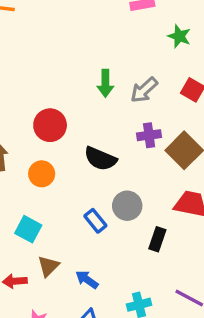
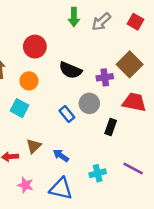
purple cross: (149, 135) -> (105, 77), moved
cyan square: (28, 229) -> (19, 108), moved

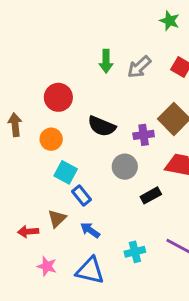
cyan square: (19, 108) -> (66, 172), moved
blue rectangle: (67, 114) -> (81, 195), moved
black rectangle: (111, 127) -> (151, 195), turned 42

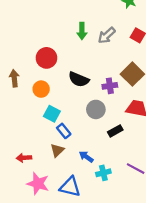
brown triangle: (57, 219) -> (57, 150), moved
blue arrow: (90, 230) -> (86, 157), moved
pink star: (47, 266) -> (38, 184), size x1.5

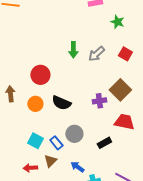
black semicircle: (79, 79) -> (61, 103), moved
gray circle: (96, 109) -> (74, 134), moved
cyan square: (52, 114) -> (35, 141), moved
red arrow: (24, 158) -> (30, 168), moved

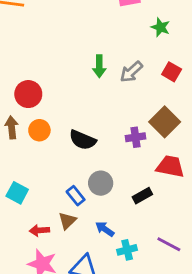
red circle: (40, 75) -> (28, 94), moved
orange circle: (35, 104) -> (39, 130), moved
cyan square: (35, 141) -> (17, 193), moved

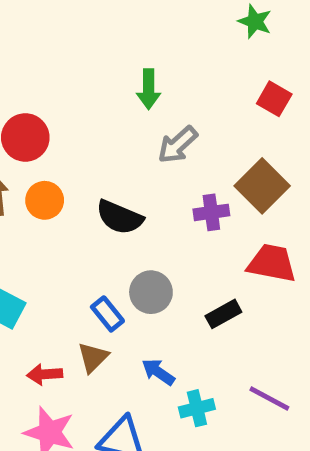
gray arrow: (131, 72) -> (178, 145), moved

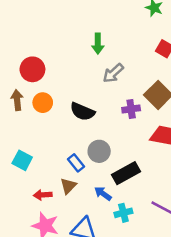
black rectangle: (223, 314) -> (126, 173), moved, size x1.5

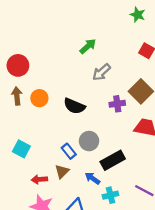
green arrow: (98, 44) -> (88, 46), turned -132
red circle: (32, 69) -> (18, 65), moved

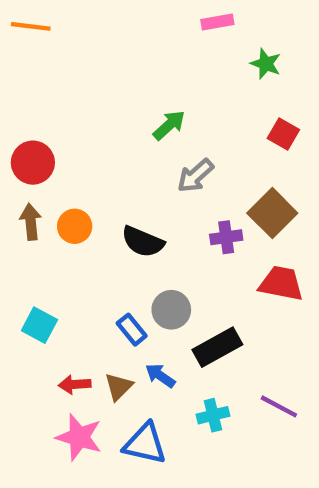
brown triangle: (62, 171) -> (119, 387), moved
blue arrow: (92, 178) -> (160, 376), moved

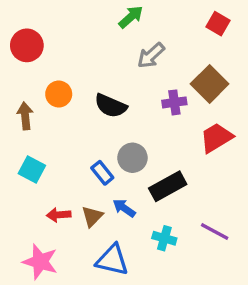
brown arrow: (31, 222) -> (25, 116), moved
red trapezoid: (281, 283) -> (216, 138), turned -42
cyan cross: (213, 415) -> (164, 238), turned 30
pink star: (79, 437) -> (40, 262), moved

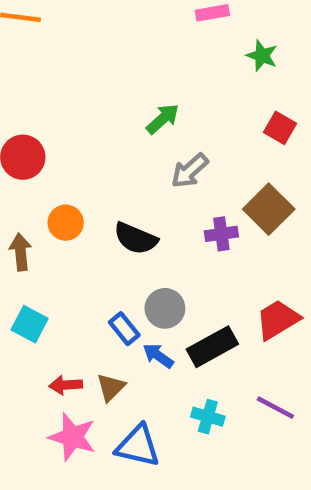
red trapezoid: (216, 138) -> (278, 320), moved
blue arrow: (124, 208) -> (158, 356), moved
pink star: (40, 262) -> (72, 437), moved

